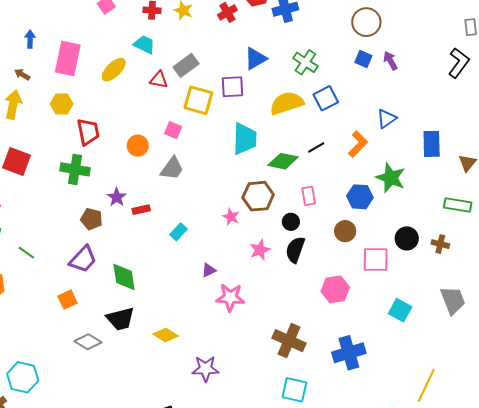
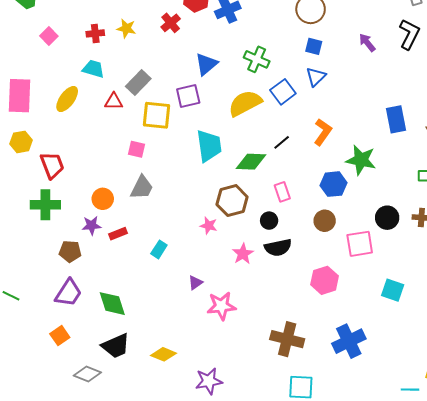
purple arrow: (390, 61) -> (367, 43), moved
blue triangle: (387, 119) -> (316, 77), moved
orange circle: (138, 146) -> (103, 199), moved
purple star: (117, 197) -> (91, 225), turned -30
black semicircle: (295, 250) -> (278, 248), turned -112

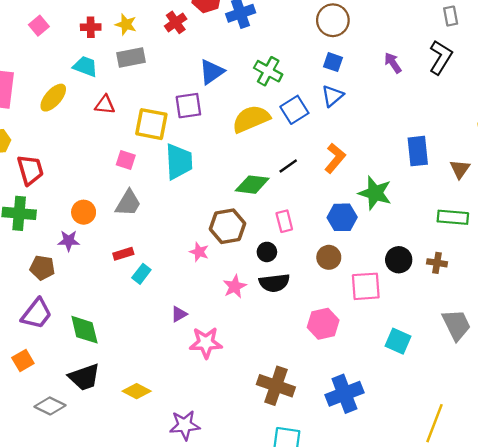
gray rectangle: (138, 83) -> (131, 57), moved, turned 30
cyan trapezoid: (209, 146) -> (179, 162), moved
red rectangle: (118, 234) -> (123, 254), moved

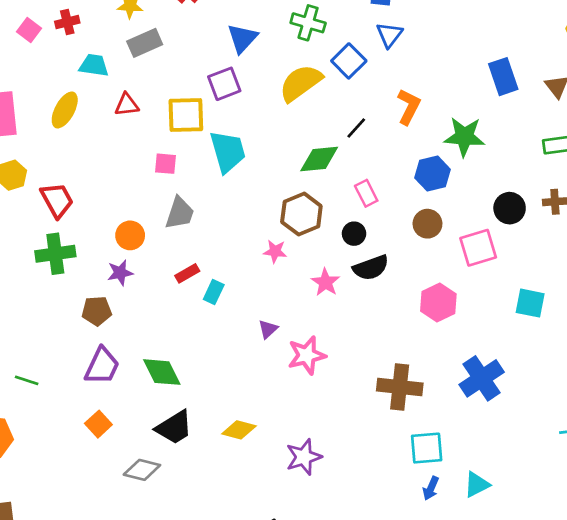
red cross: (91, 27) -> (67, 22), moved

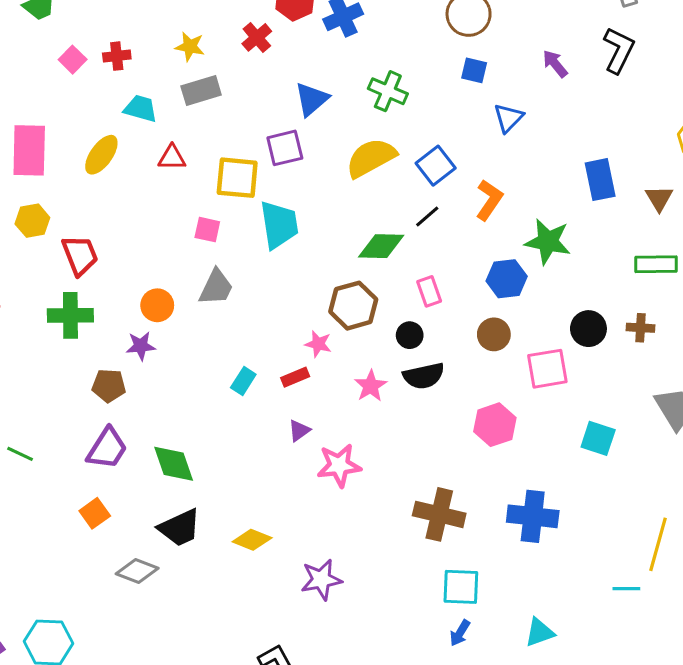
blue triangle: (389, 35) -> (508, 118), moved
blue square: (349, 61) -> (436, 166), moved
red rectangle: (187, 273) -> (295, 377), moved
blue cross: (482, 378) -> (533, 516), turned 33
cyan triangle: (477, 485) -> (540, 632), moved

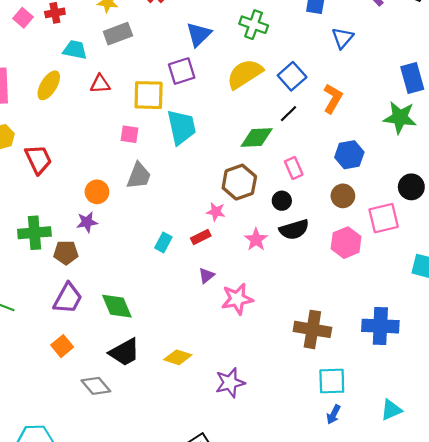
green star: (548, 242) -> (400, 118), moved
green cross: (70, 315) -> (34, 233), moved
pink hexagon: (495, 425) -> (346, 243), moved
gray diamond: (137, 571) -> (96, 386), turned 32

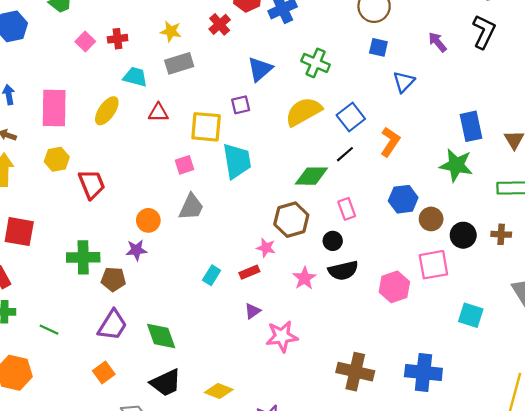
purple square: (182, 71) -> (241, 105), size x0.7
pink square: (130, 134) -> (185, 165), turned -30
brown circle: (343, 196) -> (431, 219), moved

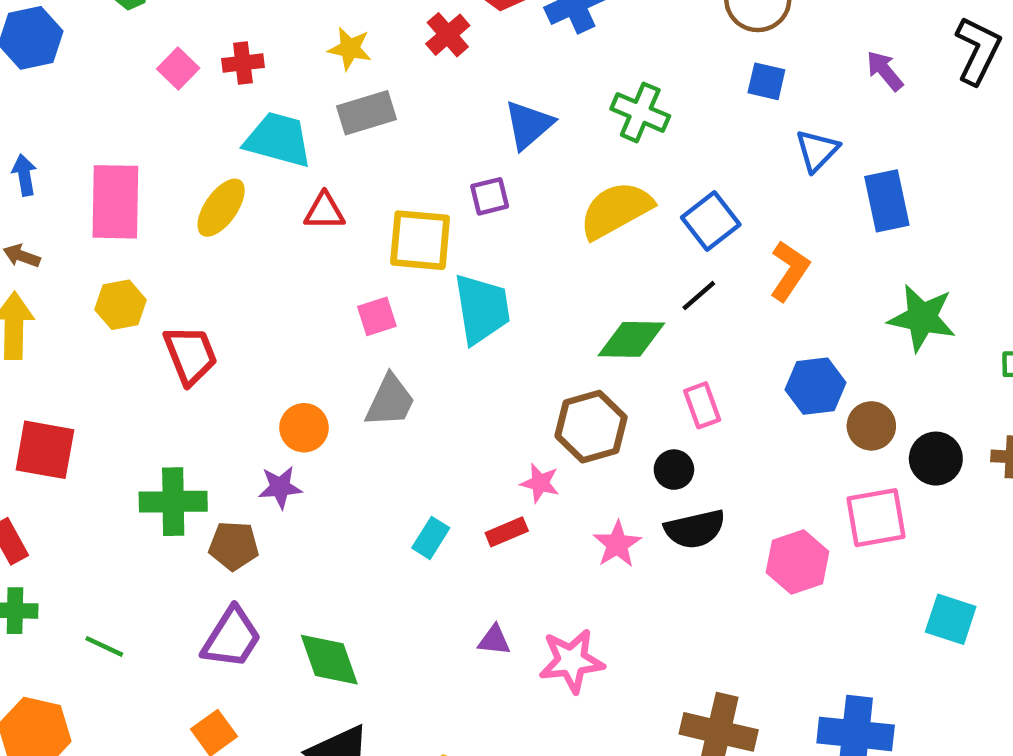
cyan trapezoid: (135, 77) -> (278, 140), size x1.4
blue rectangle: (471, 126) -> (887, 201), moved
purple triangle: (253, 311) -> (494, 640), moved, turned 42

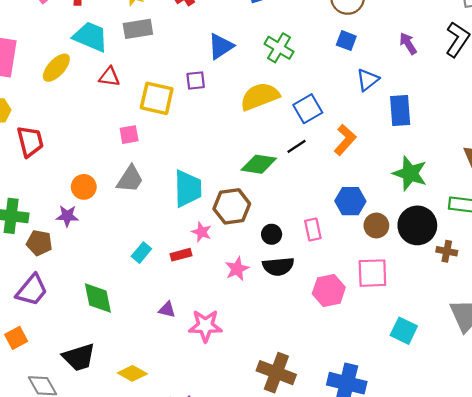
cyan trapezoid: (482, 309) -> (188, 189), moved
pink rectangle: (702, 405) -> (313, 230), moved
black circle: (936, 459) -> (417, 225), moved, size x1.4
green diamond: (329, 660) -> (98, 298), moved

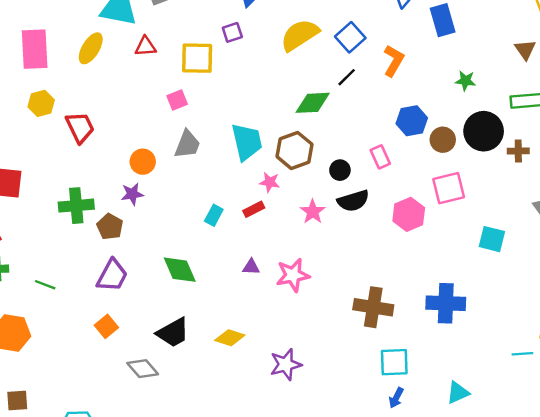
green star: (410, 173) -> (466, 81), size x0.6
brown pentagon: (39, 243) -> (110, 227), turned 30

